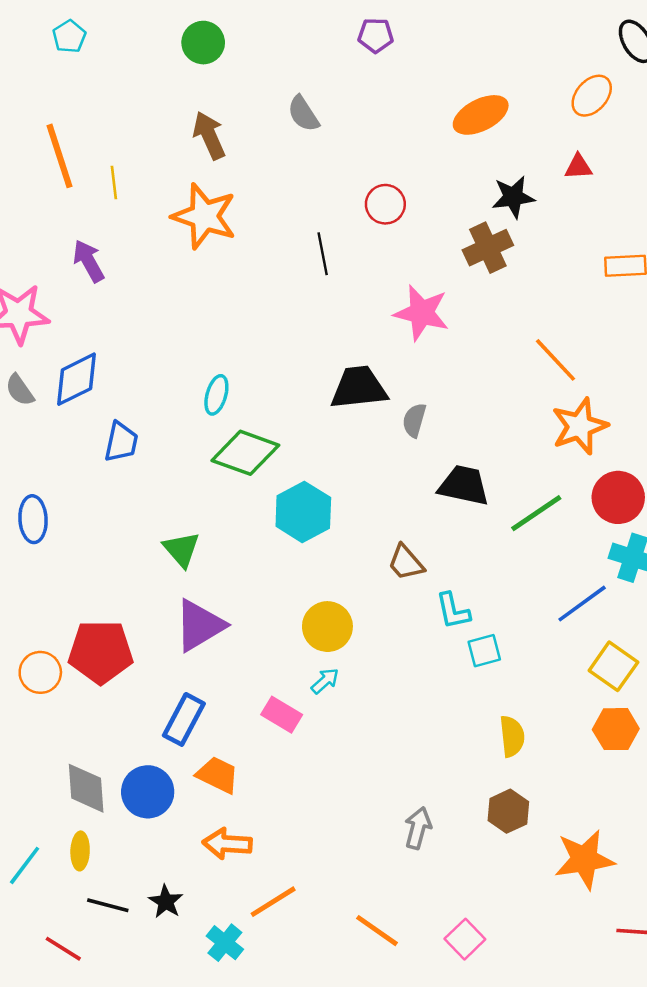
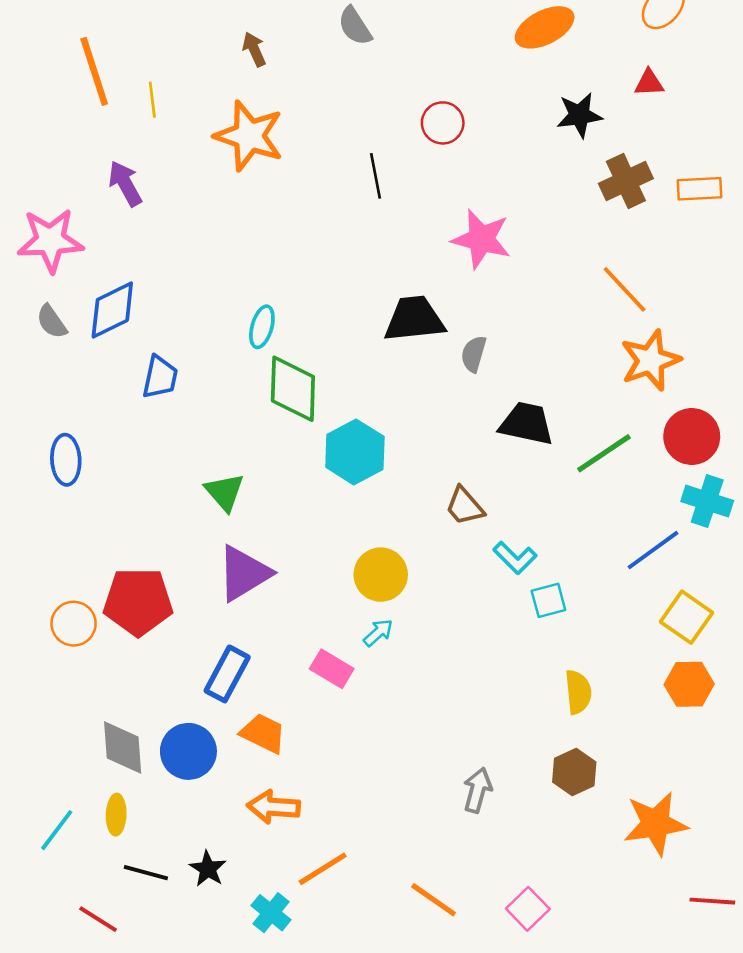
brown arrow: (209, 135) -> (254, 49), size x0.7
brown cross: (488, 248) -> (626, 181), moved
green diamond: (245, 453) -> (293, 389), turned 72
cyan L-shape: (453, 611) -> (515, 558), turned -33

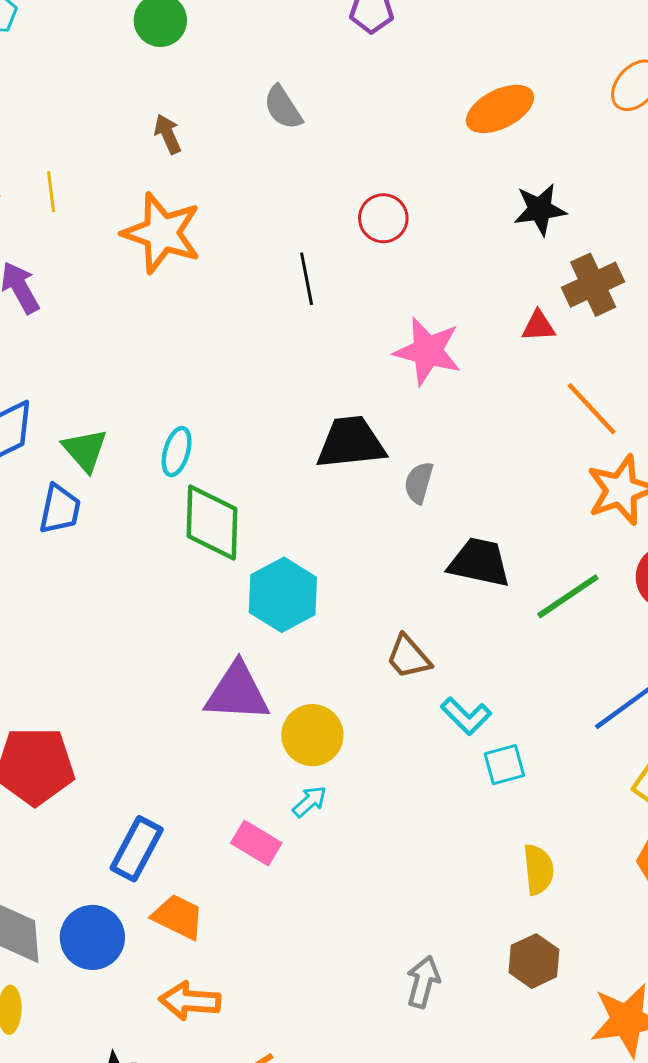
red triangle: (649, 83) -> (538, 326), moved
green triangle: (225, 492) -> (85, 450), moved
purple triangle: (244, 573) -> (237, 692), moved, turned 34

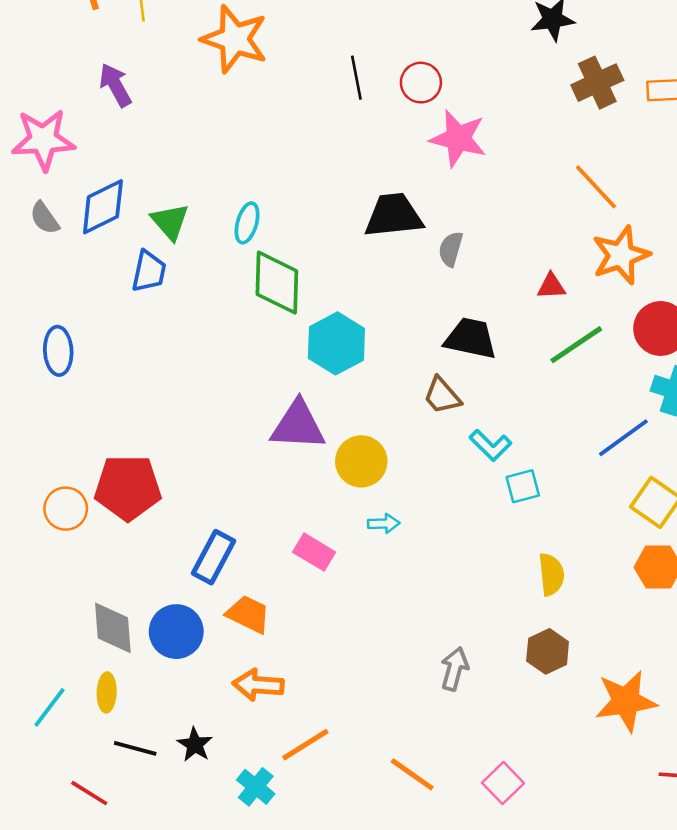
red circle: (383, 218) -> (421, 83), moved
red triangle: (538, 326) -> (551, 286), moved
black trapezoid: (479, 562) -> (471, 338), moved
cyan arrow: (309, 802) -> (384, 524), moved, turned 40

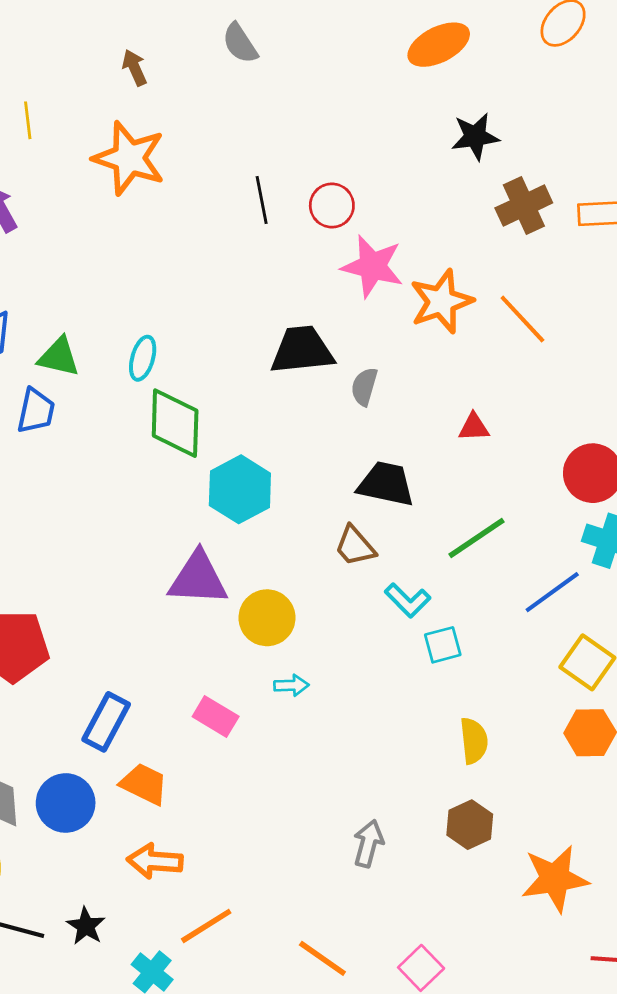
green triangle: (170, 222) -> (59, 357), turned -36
orange star: (621, 255) -> (441, 301), moved
green line: (576, 345) -> (477, 538), moved

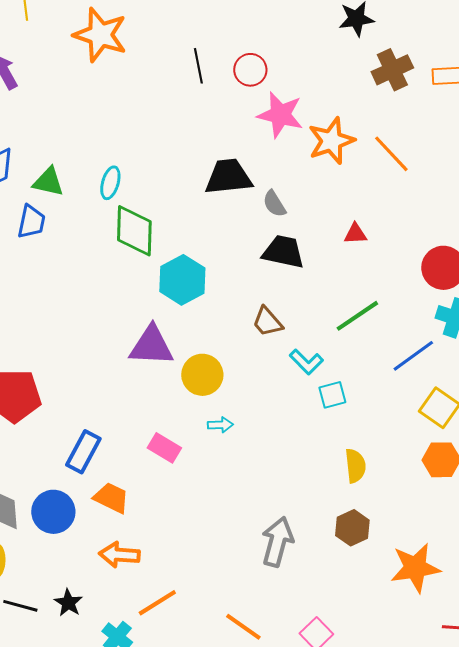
gray semicircle: (364, 387) -> (274, 204), turned -48
black trapezoid: (386, 484) -> (283, 252), moved
gray arrow: (368, 844) -> (277, 542), size x1.4

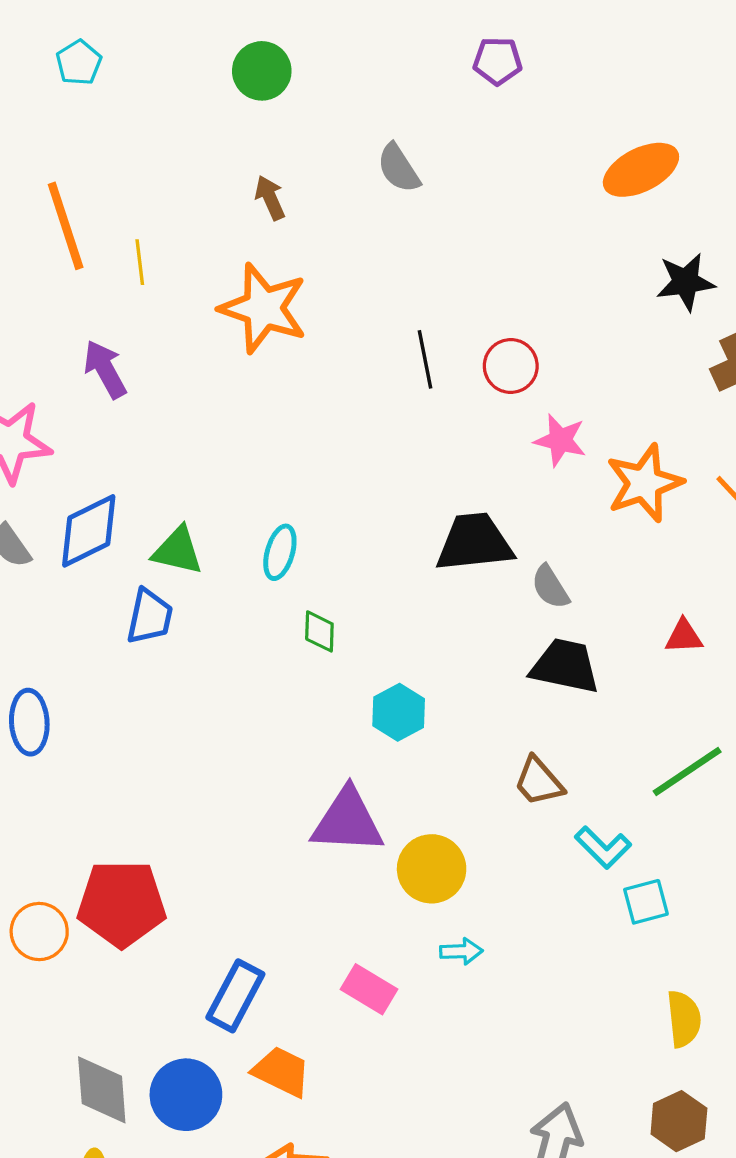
pink star: (280, 115) -> (560, 440), size x0.7
green diamond: (134, 231) -> (319, 631), size x0.5
cyan hexagon: (182, 280) -> (399, 712), size x0.7

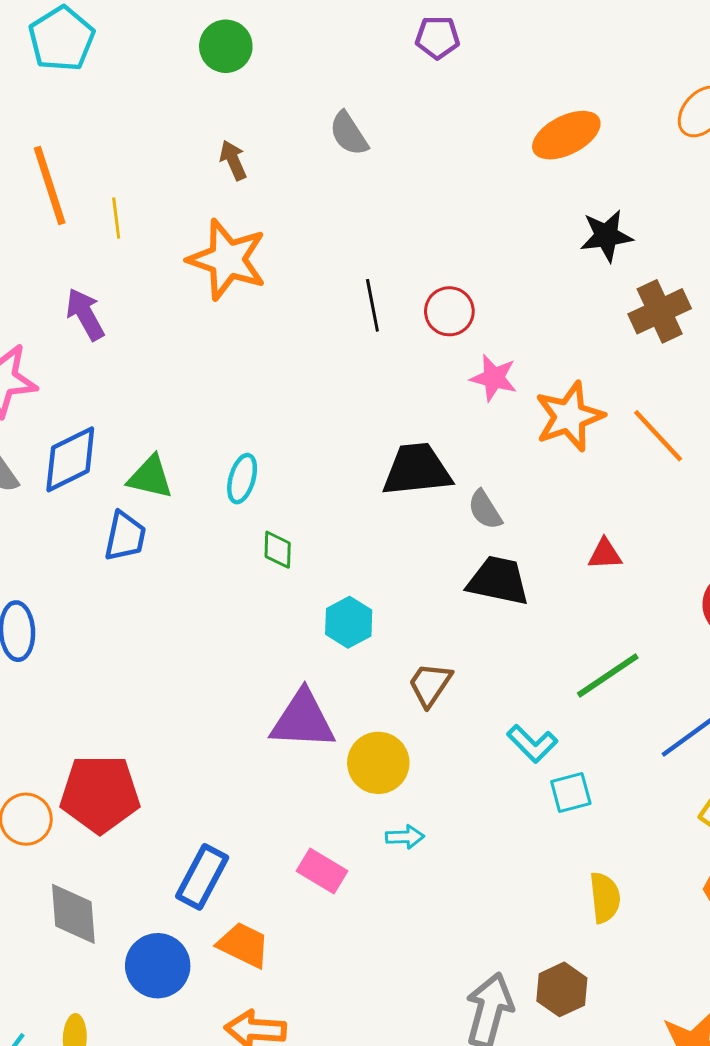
cyan pentagon: (79, 63) -> (61, 39), size x1.6
brown trapezoid: (539, 781) -> (430, 684), moved, turned 75
gray diamond: (102, 1090) -> (73, 914), moved
brown hexagon: (679, 1121) -> (562, 989), moved

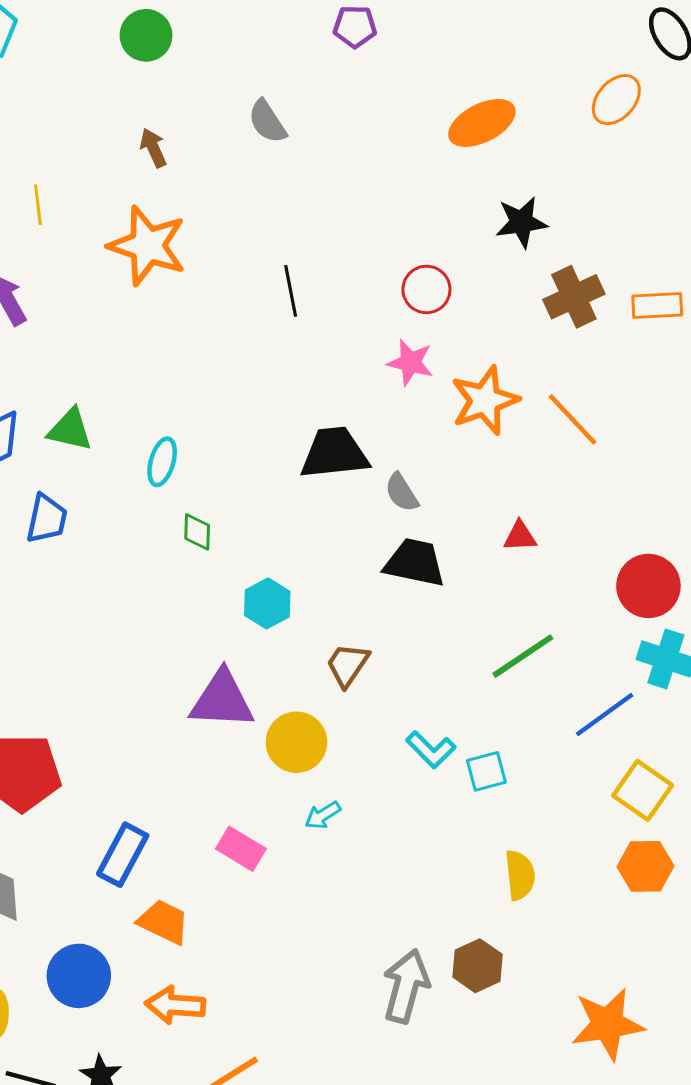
red circle: (449, 311) -> (426, 289), moved
green triangle: (150, 477) -> (70, 430), moved
cyan L-shape: (532, 744) -> (431, 750), moved
cyan arrow: (405, 837) -> (323, 815), turned 150
blue circle: (158, 966) -> (79, 976), moved

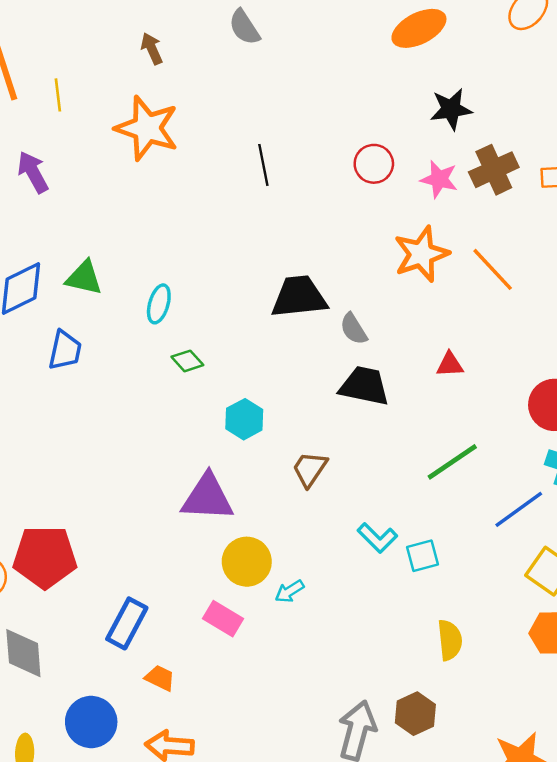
pink star: (410, 362) -> (439, 179), moved
green diamond: (197, 532) -> (187, 361), turned -44
yellow circle: (296, 742) -> (247, 562), moved
orange trapezoid: (164, 922) -> (160, 678), size x0.7

